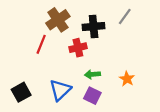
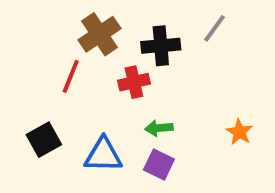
orange star: (127, 79) -> (239, 132), moved
blue triangle: (60, 90) -> (103, 155), turned 45
black square: (21, 92) -> (44, 140), moved

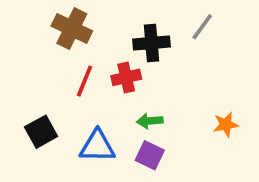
brown cross: (99, 34) -> (72, 29), moved, turned -30
red line: (71, 76) -> (85, 81), moved
orange star: (239, 132) -> (226, 124), turned 30

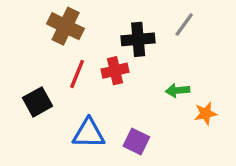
green arrow: (150, 121) -> (178, 90), moved
black square: (41, 132) -> (38, 102), moved

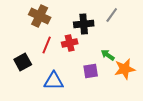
green arrow: (178, 90) -> (108, 55), turned 40
orange star: (206, 113) -> (125, 69), size x1.5
purple square: (136, 141) -> (91, 71), moved, turned -35

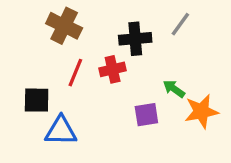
black square: (23, 62) -> (37, 100), turned 30
blue triangle: (54, 81) -> (61, 131), moved

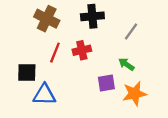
gray line: (180, 24) -> (131, 31), moved
black cross: (135, 39) -> (92, 16), moved
orange star: (201, 111) -> (135, 94), moved

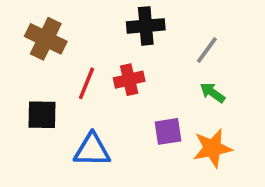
brown cross: (47, 19) -> (46, 39), moved
green arrow: (126, 64) -> (212, 93), moved
blue triangle: (44, 95) -> (92, 150), moved

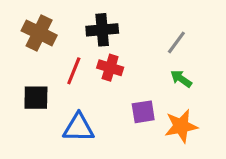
black cross: (146, 26) -> (102, 30), moved
red cross: (129, 80) -> (110, 68), turned 30

